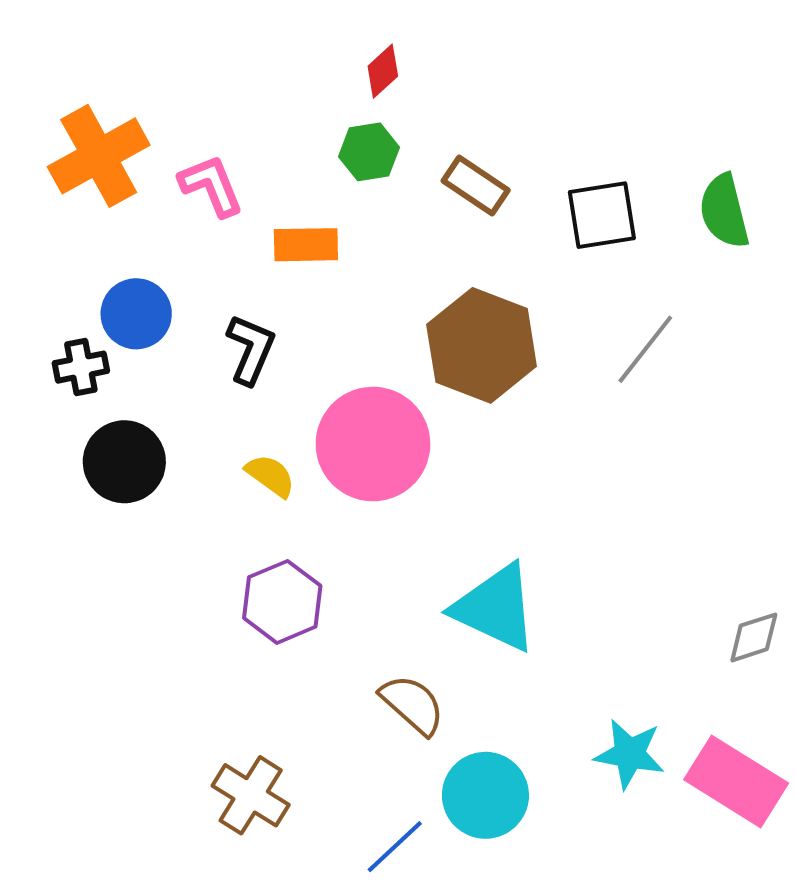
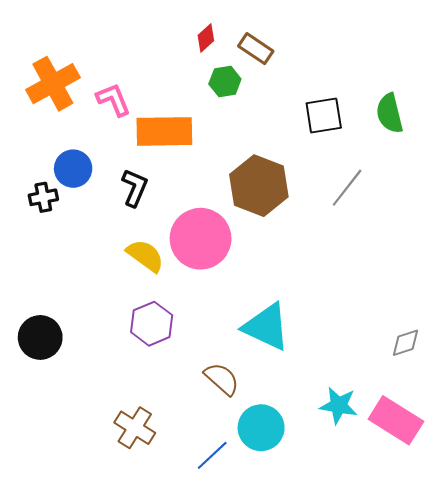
green hexagon: (369, 152) -> (225, 82), moved
brown rectangle: (476, 186) -> (256, 49), moved
orange rectangle: (306, 245) -> (164, 131), size x1.6
black circle: (124, 462) -> (40, 337), moved
yellow semicircle: (270, 476) -> (145, 256), size x1.4

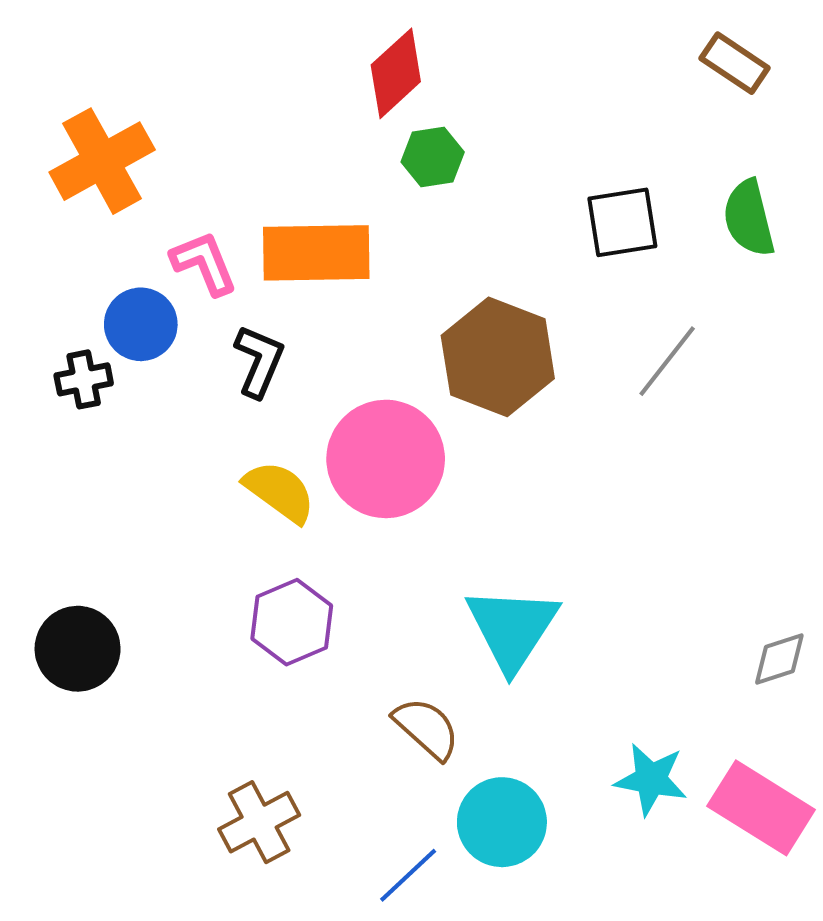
red diamond: (206, 38) -> (396, 73), size x1.6
brown rectangle: (256, 49) -> (735, 63), moved
pink L-shape: (113, 100) -> (204, 263), moved
cyan triangle: (266, 327) -> (512, 628), turned 38
brown cross: (135, 428) -> (259, 822), turned 30

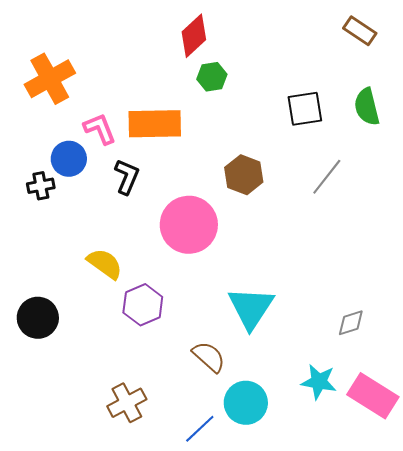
brown hexagon: (498, 357) -> (244, 175), size x0.7
yellow semicircle: (280, 492) -> (105, 264), moved
gray diamond: (779, 659) -> (351, 323), moved

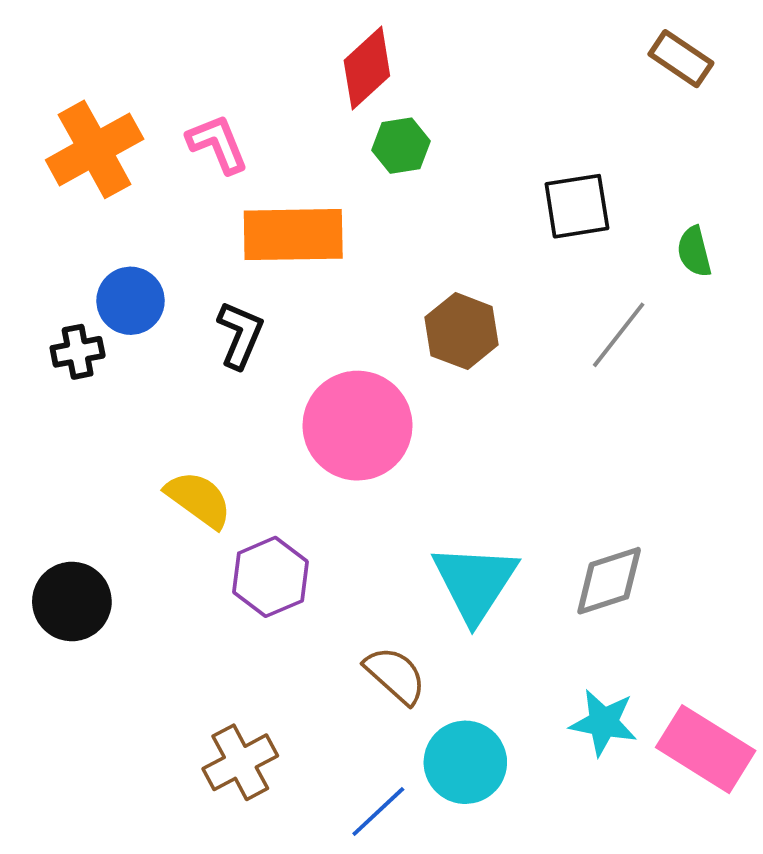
green semicircle: (367, 107) -> (694, 252), moved, size x0.7
pink L-shape: (100, 129) -> (218, 144), moved
gray diamond: (351, 323) -> (609, 581), moved, size x1.4

